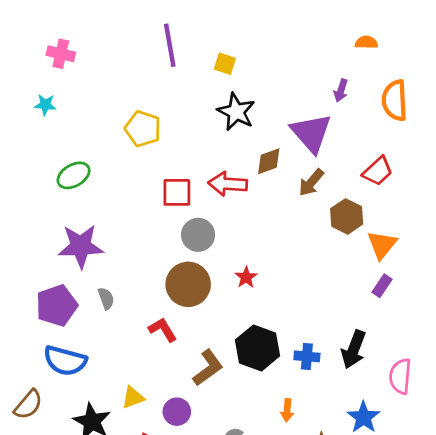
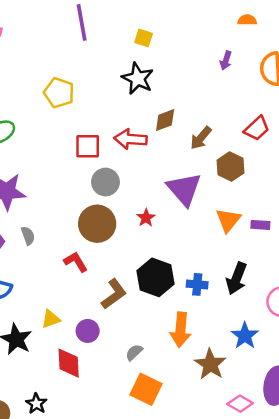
yellow square: (225, 64) -> (144, 38), moved
purple triangle: (311, 133) -> (184, 189), moved
orange triangle: (382, 245) -> (228, 220), moved
purple rectangle: (382, 286) -> (260, 225), turned 60
orange arrow: (287, 410) -> (181, 330), size x1.8

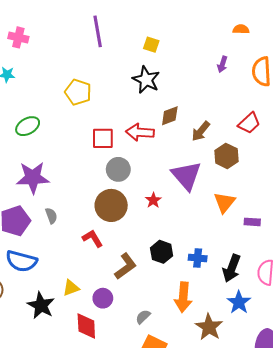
purple rectangle: (260, 225) -> (252, 222), moved
black hexagon: (156, 277) -> (162, 252), size x0.7
black arrow: (237, 279) -> (232, 268), moved

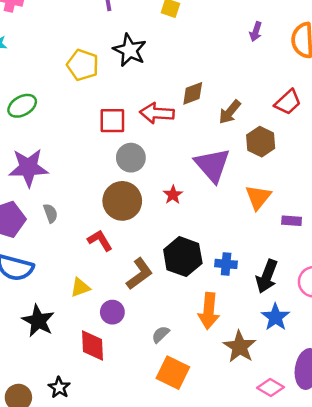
black star: (146, 80) -> (130, 50), moved
black hexagon: (162, 252) -> (183, 257), size x1.4
yellow triangle: (71, 288) -> (80, 287), moved

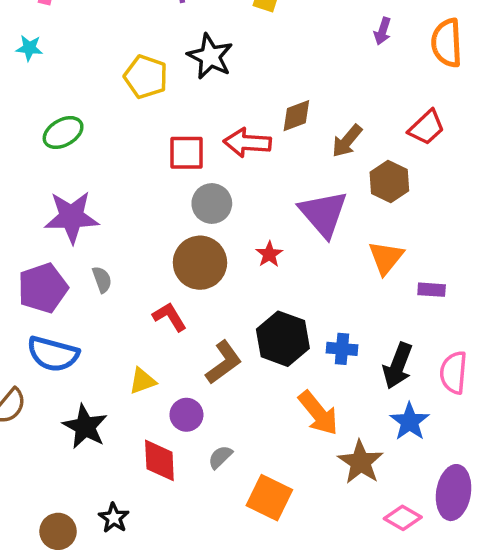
orange arrow: (209, 311) -> (318, 413), turned -44
gray semicircle: (161, 334) -> (220, 457), moved

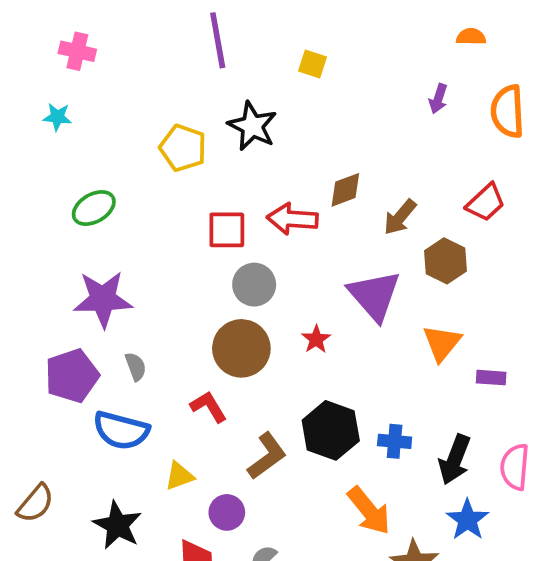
blue semicircle: (53, 354) -> (121, 430), moved

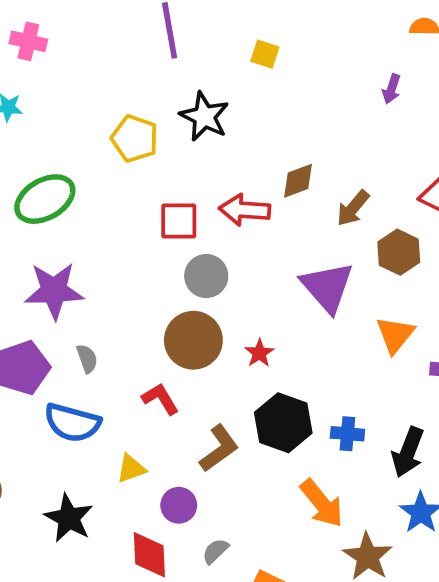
green ellipse: (94, 208) -> (45, 199), size x1.4
red star: (316, 339) -> (259, 353), moved

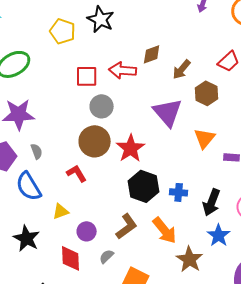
red star: (259, 353) -> (131, 148), size x1.8
blue semicircle: (72, 423) -> (29, 186), turned 44
brown L-shape: (219, 448) -> (127, 226), moved

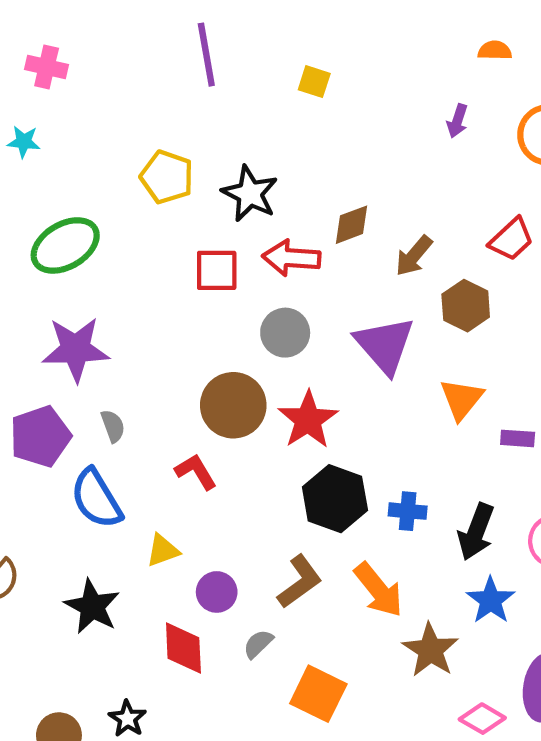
black star: (101, 19) -> (250, 194), moved
gray circle: (102, 106) -> (285, 333), moved

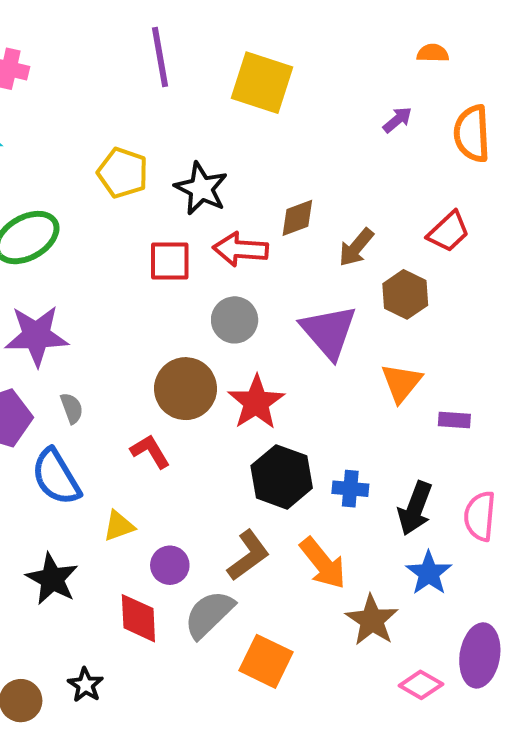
yellow square: (314, 82) -> (262, 83), size x2.0
purple arrow: (457, 121) -> (397, 120), turned -148
gray semicircle: (258, 644) -> (209, 614), size x1.8

